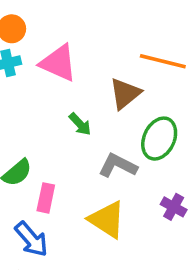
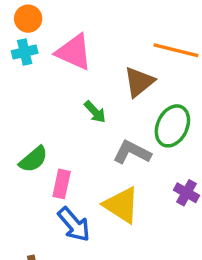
blue arrow: (31, 239) -> (74, 224), moved

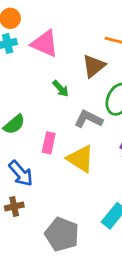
pink rectangle: (62, 184) -> (49, 143), moved
blue arrow: (74, 224) -> (21, 173), moved

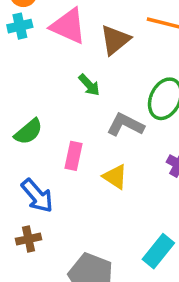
brown triangle: (94, 66) -> (115, 40), moved
yellow triangle: (80, 159) -> (115, 177), size x0.7

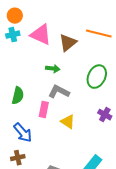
green arrow: (89, 85) -> (53, 69), turned -40
gray L-shape: (125, 125) -> (59, 92), moved
green semicircle: (29, 132) -> (18, 96), turned -36

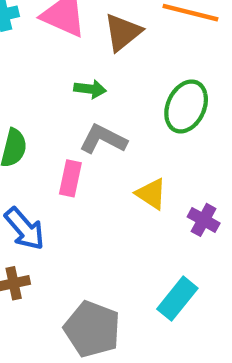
purple cross: (105, 115) -> (204, 220), moved
yellow triangle: (68, 122) -> (151, 194), moved

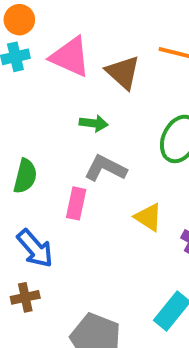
brown triangle: (123, 32) -> (123, 72), turned -39

